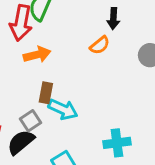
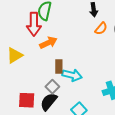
orange semicircle: (100, 45) -> (101, 28), moved

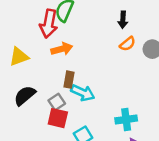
red square: (27, 100) -> (58, 118), moved
black semicircle: (49, 102) -> (25, 96), moved

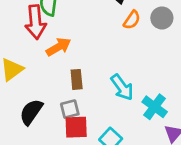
cyan arrow: (83, 93) -> (122, 87), moved, turned 45
gray square: (57, 102) -> (70, 109), turned 35
cyan cross: (126, 119) -> (155, 107), turned -30

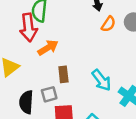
gray square: (70, 109) -> (49, 94), moved
black semicircle: (31, 112) -> (26, 102), turned -30

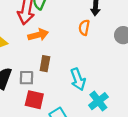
orange semicircle: (108, 24) -> (84, 28), moved, turned 140

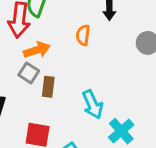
orange semicircle: (84, 28) -> (83, 35), moved
gray square: (26, 78) -> (29, 73), moved, turned 35

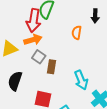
orange arrow: (37, 50) -> (33, 40), moved

